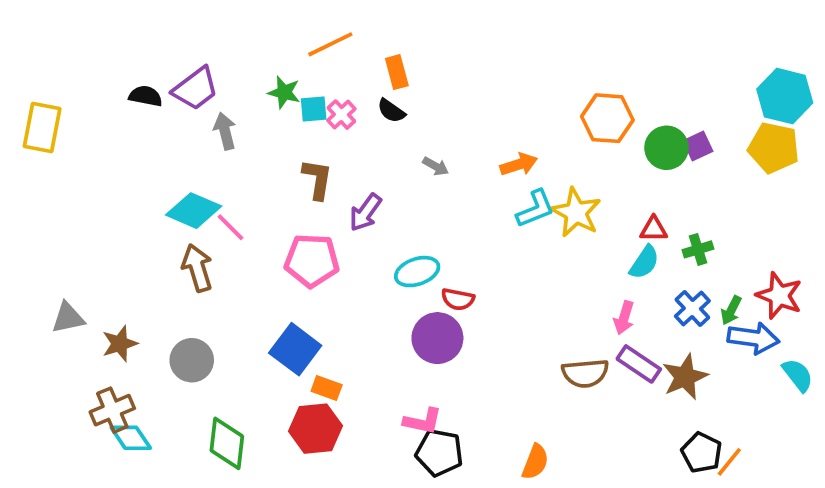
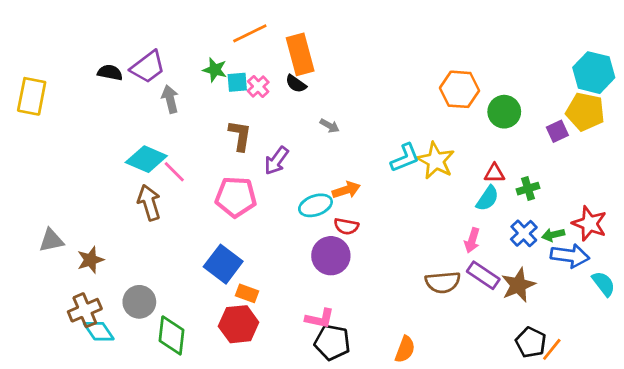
orange rectangle: (397, 72) -> (300, 54), size x1.6
purple square: (698, 146) -> (557, 131), moved
orange arrow: (519, 164) -> (346, 190), moved
green arrow: (731, 310) -> (553, 235), turned 50
gray circle: (192, 360) -> (139, 302), moved

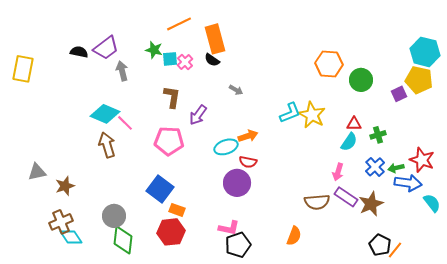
gray circle: (139, 302) -> (114, 216), moved
black pentagon: (332, 342) -> (238, 245), turned -30
orange semicircle: (405, 349) -> (294, 236), moved

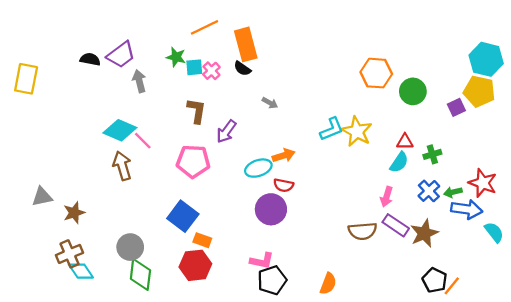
orange semicircle: (294, 236) -> (328, 284), moved

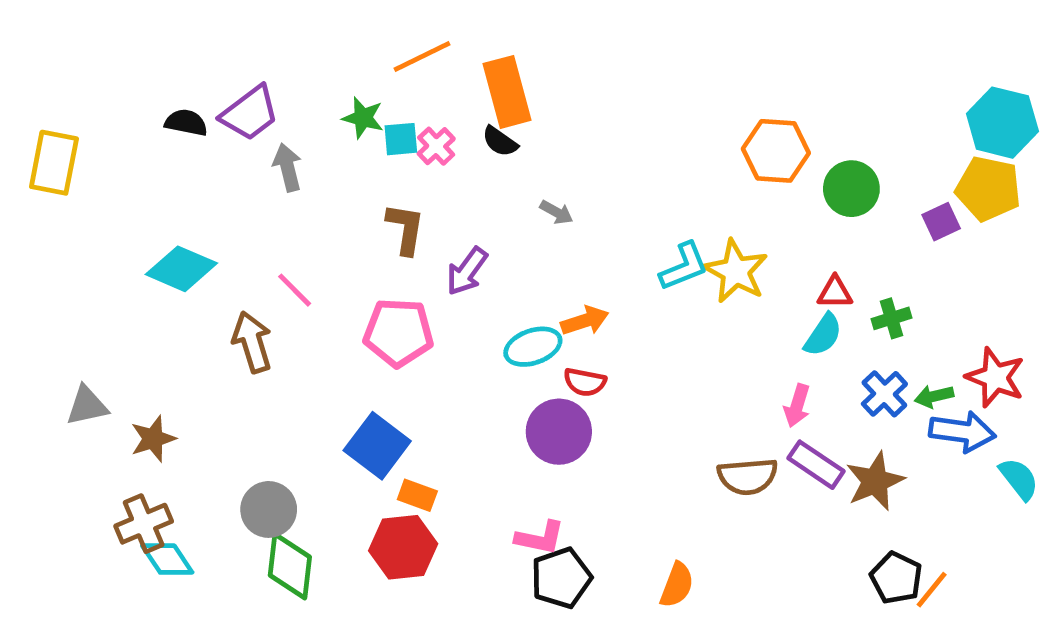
cyan diamond: (120, 130) -> (181, 269), moved

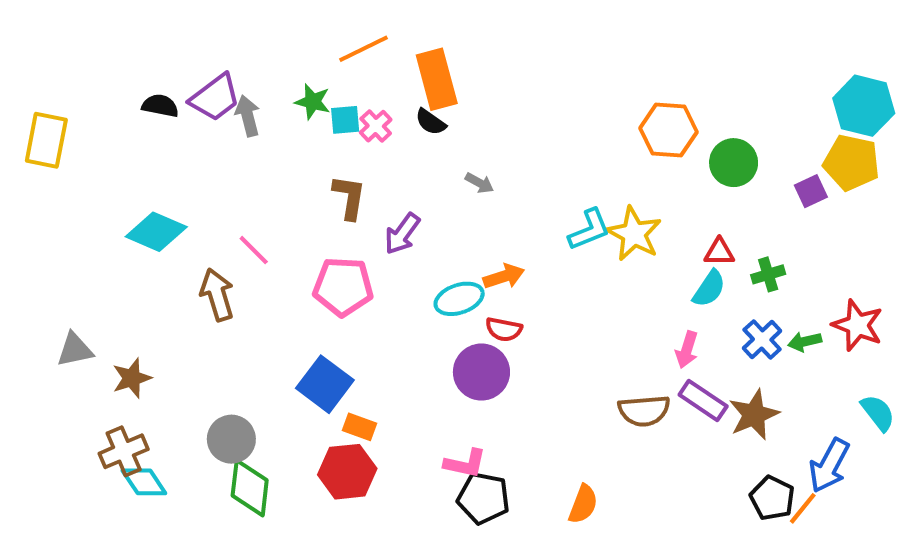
gray arrow: (288, 167) -> (248, 116), moved
blue arrow: (962, 432) -> (829, 466), moved, turned 110
black pentagon: (561, 578) -> (483, 498), turned 30

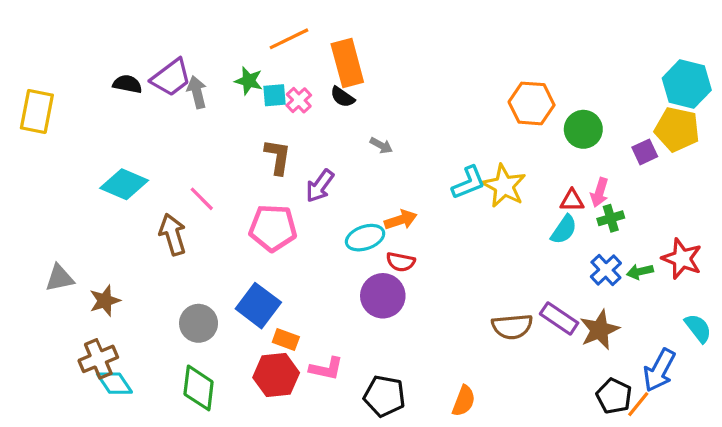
pink arrow: (687, 350) -> (599, 192), moved
gray circle: (231, 439) -> (199, 323), moved
pink L-shape: (465, 464) -> (326, 369), moved

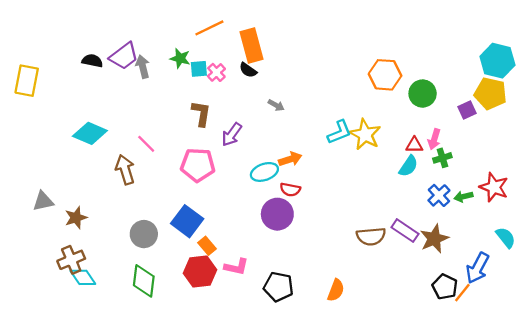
orange rectangle: (286, 339) -> (207, 246), turned 30

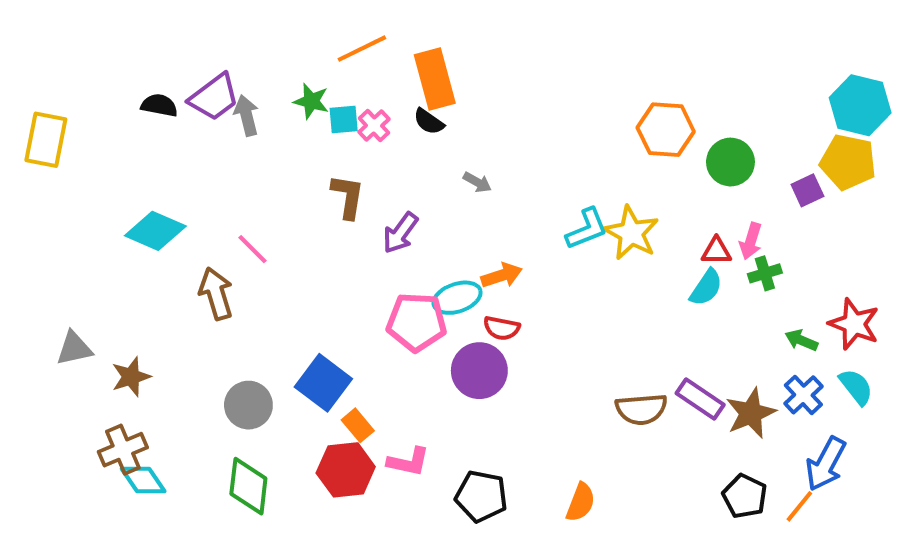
pink pentagon: (198, 165) -> (417, 322), moved
blue cross: (439, 195) -> (803, 395), moved
green arrow: (464, 197) -> (801, 340), turned 36
cyan semicircle: (506, 238) -> (856, 387), moved
black pentagon: (445, 287) -> (745, 496), moved

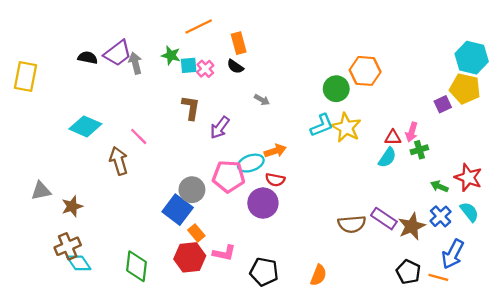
orange rectangle: (435, 79) -> (239, 43), size x0.7
green circle: (730, 162) -> (336, 89), moved
gray circle: (248, 405) -> (192, 190), moved
orange line: (799, 506) -> (438, 277), turned 66

